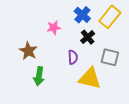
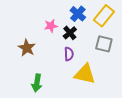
black cross: (88, 37) -> (70, 33), moved
gray square: (110, 57) -> (104, 44), moved
green arrow: (39, 76) -> (37, 83), moved

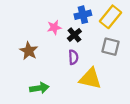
blue cross: (78, 14) -> (83, 15), turned 35
green arrow: (37, 83) -> (39, 88), turned -108

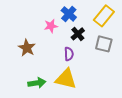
blue cross: (83, 15) -> (69, 14), moved, turned -35
black cross: (74, 35) -> (78, 34), moved
yellow triangle: (90, 78) -> (66, 79), moved

